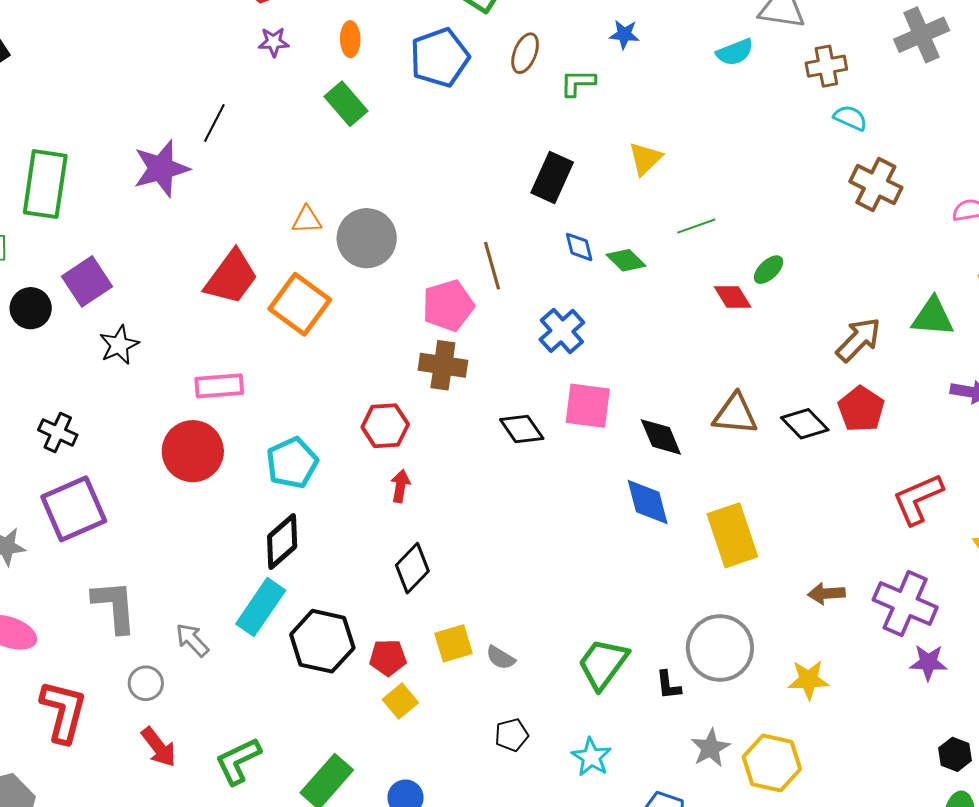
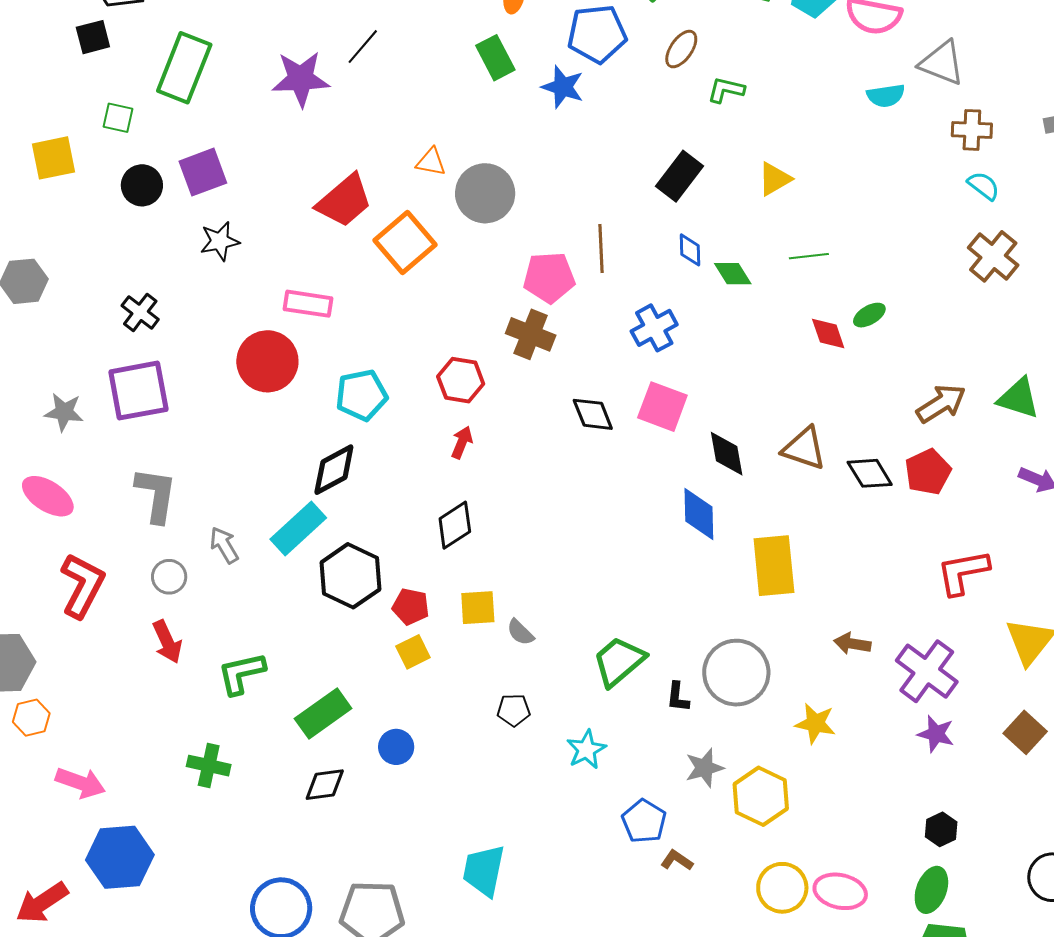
blue star: (624, 34) -> (563, 87), moved, size x1.4

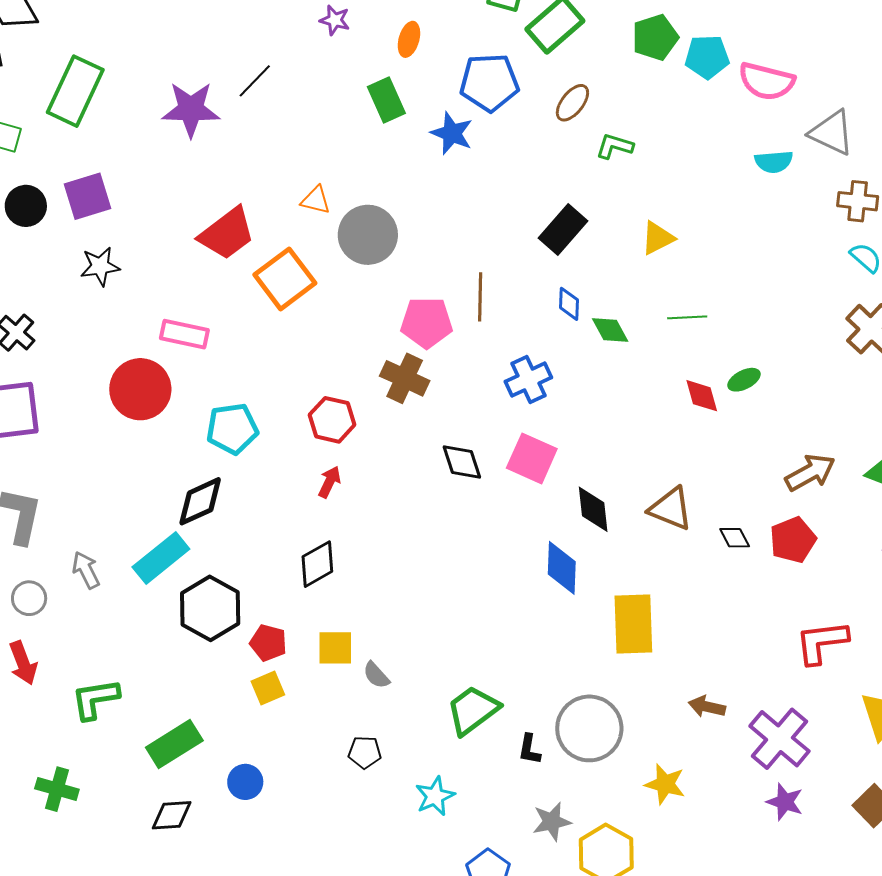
black diamond: (870, 473) -> (735, 538), size x0.7

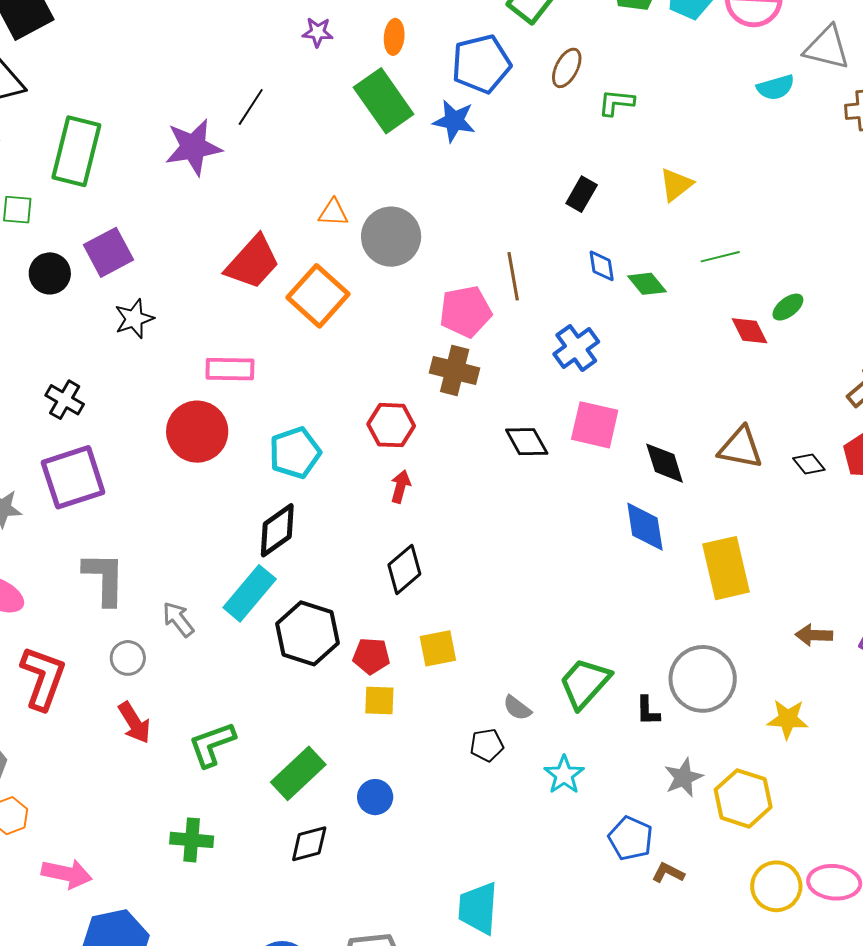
green rectangle: (386, 100) -> (384, 101), size x1.4
black rectangle: (563, 230) -> (582, 194), size x0.7
gray semicircle: (376, 675) -> (517, 708), moved
yellow square: (268, 688) -> (379, 701), turned 36

